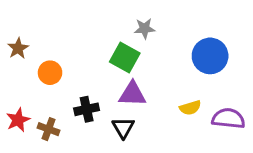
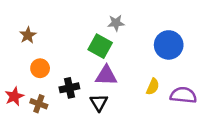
brown star: (18, 48) -> (28, 35), moved
orange circle: (50, 73) -> (40, 68), moved
yellow semicircle: (190, 108) -> (153, 87), turned -49

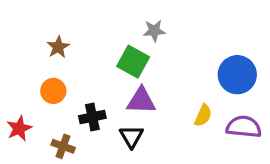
brown star: (28, 35) -> (58, 47), moved
blue circle: (169, 45) -> (237, 75), moved
brown cross: (39, 104) -> (63, 146), moved

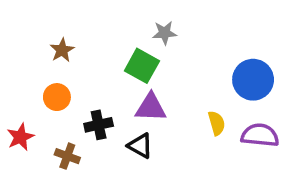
yellow semicircle: (203, 115) -> (217, 123), turned -40
black triangle: (131, 137) -> (140, 146), turned -30

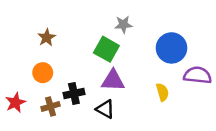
blue circle: (253, 80) -> (172, 48), moved
purple semicircle: (260, 135) -> (198, 75), moved
brown cross: (67, 156) -> (51, 106), moved, turned -36

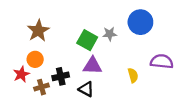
gray star: (123, 25) -> (110, 34), moved
brown star: (47, 38) -> (38, 31), size x1.5
blue circle: (172, 48) -> (140, 22), moved
red star: (15, 103) -> (21, 74), moved

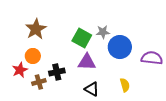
blue circle: (140, 22) -> (120, 47), moved
yellow semicircle: (133, 75) -> (125, 85), moved
black triangle: (86, 89) -> (92, 89), moved

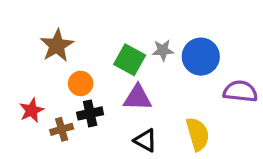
blue circle: (120, 47) -> (201, 57), moved
orange circle: (33, 56) -> (81, 83), moved
yellow semicircle: (125, 85) -> (198, 134), size x1.5

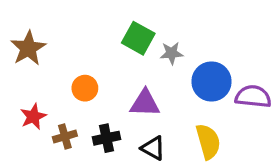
brown star: (57, 46) -> (28, 48), moved
blue circle: (201, 57) -> (211, 82), moved
green square: (130, 60) -> (138, 38), moved
black cross: (90, 113) -> (107, 138), moved

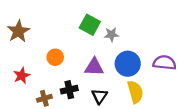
blue circle: (211, 82) -> (128, 64), moved
brown cross: (65, 136) -> (44, 98), moved
black triangle: (153, 148) -> (100, 96), turned 35

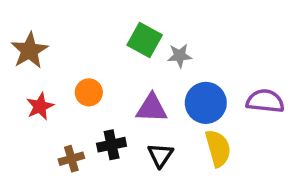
red star: (22, 76) -> (40, 106), moved

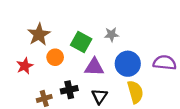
green square: (145, 40) -> (81, 42), moved
brown star: (29, 50) -> (39, 34), moved

